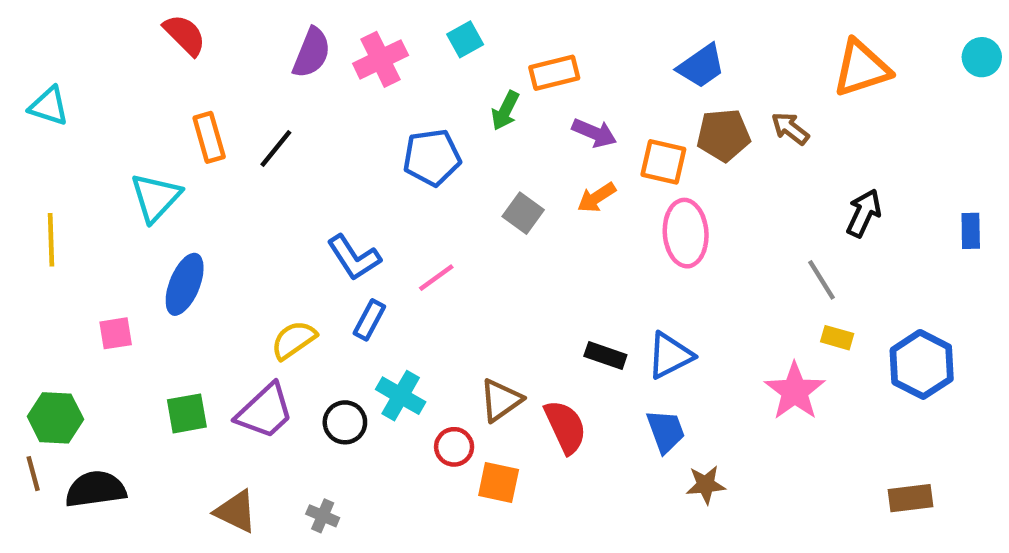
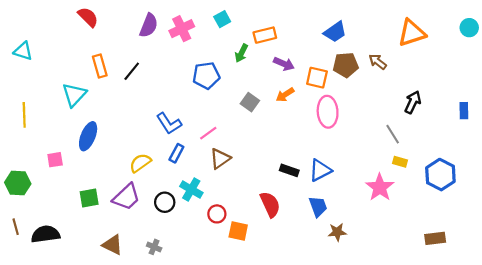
brown triangle: (501, 400) -> (220, 159), moved
green hexagon: (55, 418) -> (18, 183), moved

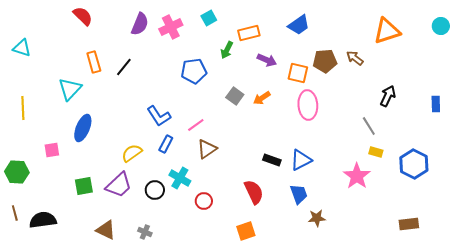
blue trapezoid: (335, 32) -> (299, 25), moved
orange arrow: (285, 95) -> (262, 98), moved
orange square: (238, 231) -> (246, 231), moved, turned -30

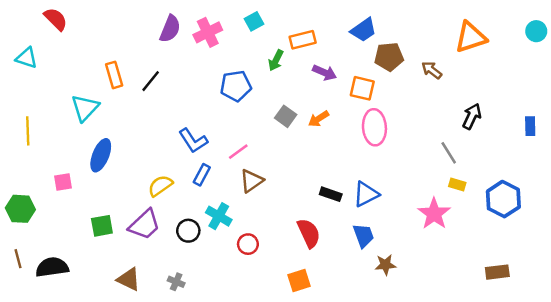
red semicircle: (83, 16) -> (56, 19), moved
brown pentagon: (325, 61) -> (389, 57), moved

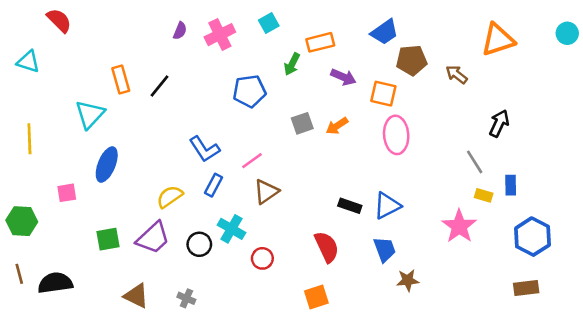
purple semicircle: (170, 29) -> (180, 31), size x0.6
gray square: (286, 116) -> (302, 123), turned 35
blue rectangle: (530, 126) -> (511, 185), moved
blue hexagon: (503, 199) -> (533, 237), moved

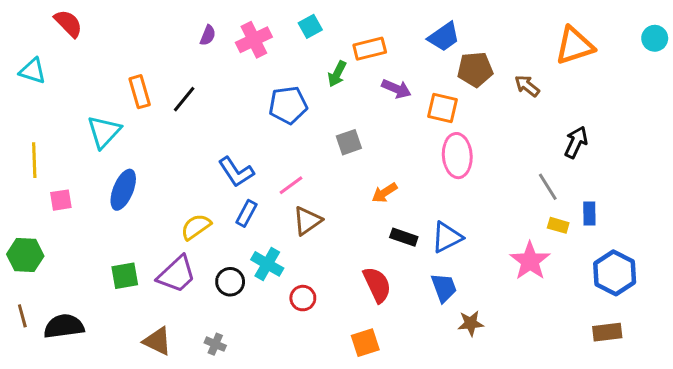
orange arrow: (337, 126) -> (385, 193), moved
pink square: (67, 193) -> (61, 200), moved

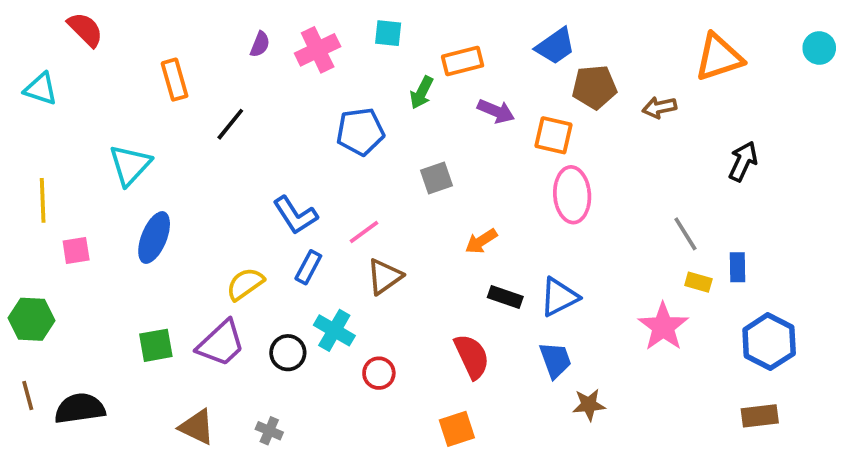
cyan square: (310, 26) -> (388, 33), turned 35
brown arrow: (527, 86) -> (659, 107), turned -50
orange rectangle: (140, 92) -> (175, 80), moved
black arrow: (576, 142) -> (743, 161), moved

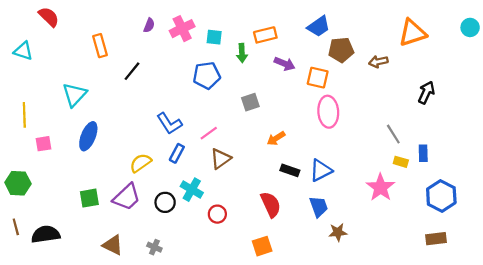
cyan square: (388, 33) -> (214, 37), moved
green arrow: (422, 93) -> (242, 53), turned -30

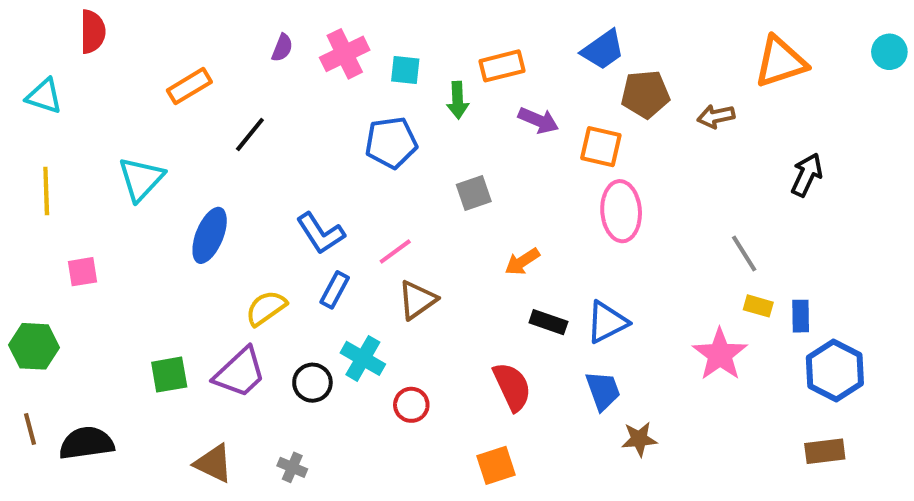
red semicircle: (49, 17) -> (93, 32), turned 45
orange rectangle: (100, 46) -> (189, 86), turned 75
yellow line: (24, 115) -> (46, 191), moved
blue ellipse: (88, 136) -> (210, 235), moved
blue rectangle: (423, 153) -> (801, 316), moved

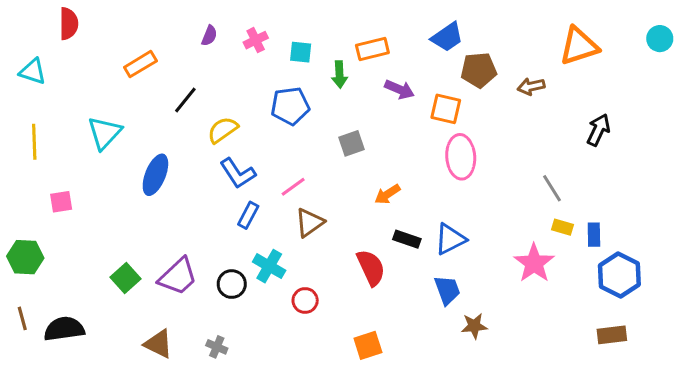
pink cross: (345, 54) -> (256, 40), size x0.7
yellow semicircle: (266, 308) -> (223, 130), moved
green square: (169, 375) -> (125, 278), turned -32
red semicircle: (512, 387) -> (371, 268), moved

